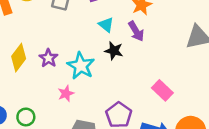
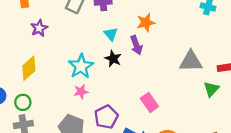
yellow diamond: (19, 58) -> (29, 68), moved
purple star: (48, 58) -> (39, 28), moved
pink star: (66, 94) -> (81, 92), moved

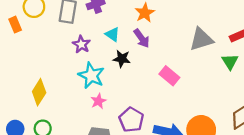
purple star: (39, 28) -> (81, 44), moved
pink rectangle: (149, 102) -> (169, 76), moved

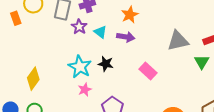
purple arrow: (142, 38) -> (126, 37), turned -48
purple star: (81, 44) -> (79, 27), moved
black star: (122, 59) -> (106, 64), moved

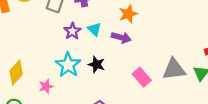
purple star: (79, 27) -> (72, 31), moved
gray triangle: (178, 41) -> (174, 69), moved
pink star: (85, 90) -> (46, 86), moved

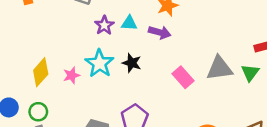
cyan triangle: (94, 29) -> (129, 23), turned -40
pink star: (46, 86) -> (71, 75), moved

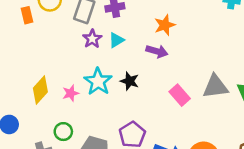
cyan triangle: (129, 23) -> (116, 40), moved, turned -35
purple star: (104, 25) -> (92, 39), moved
green circle: (38, 112) -> (63, 132), moved

